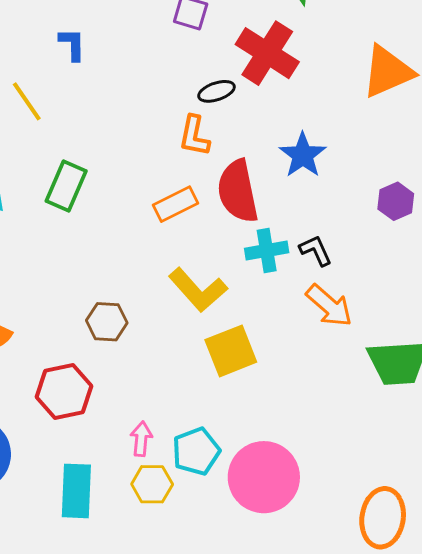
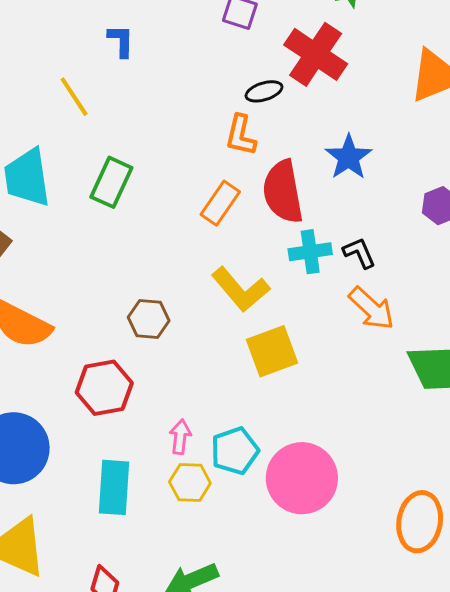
orange rectangle: (176, 204) -> (220, 203), turned -30

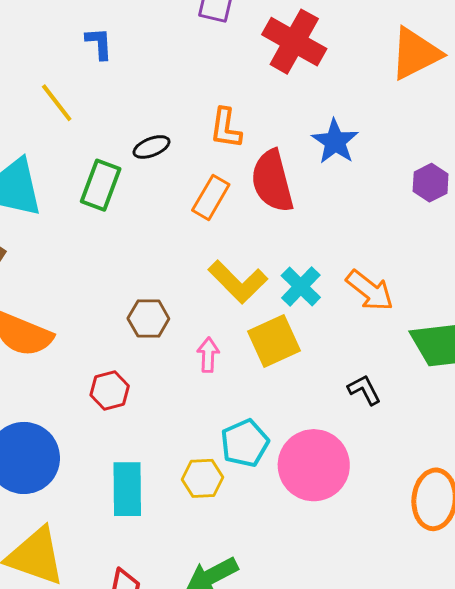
black ellipse: (264, 91) -> (151, 147), moved
cyan cross: (310, 252) -> (301, 287), moved, turned -33
black L-shape: (359, 253) -> (364, 390), moved
red hexagon: (104, 388) -> (110, 391), size x0.7
pink arrow: (180, 437) -> (208, 355), moved

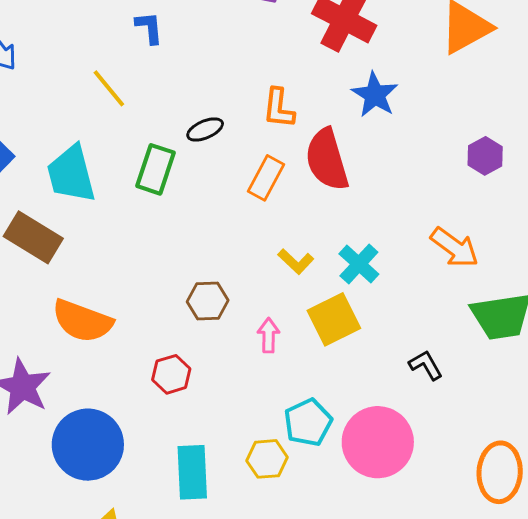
blue star: (335, 142) -> (375, 95), moved
yellow L-shape: (238, 282) -> (296, 261), size x0.6
orange arrow: (370, 290) -> (455, 248), moved

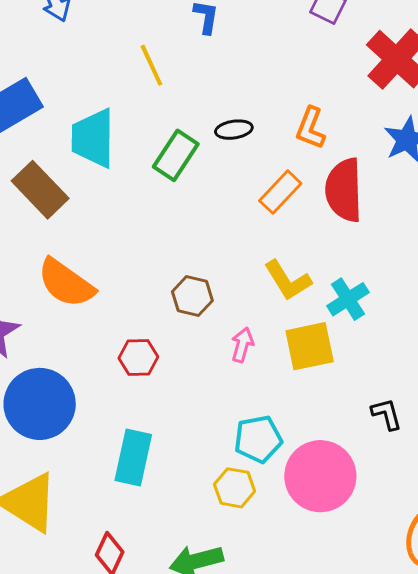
yellow L-shape: (296, 261) -> (288, 280), size x1.4
yellow hexagon: (267, 459) -> (235, 488), moved

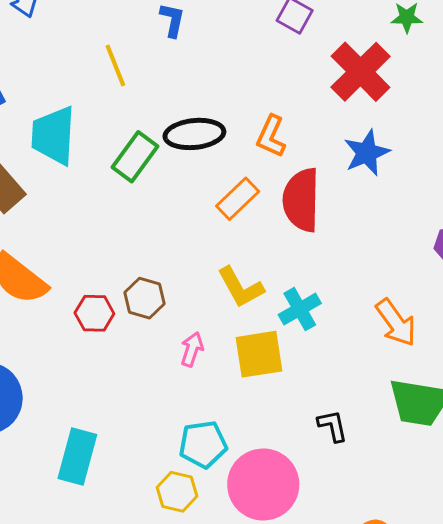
black ellipse: (234, 130) -> (194, 134), size x1.6
red hexagon: (138, 357) -> (94, 313), moved

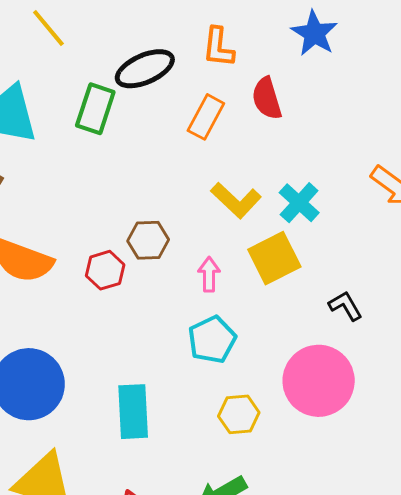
red semicircle: (301, 200) -> (267, 98), size x0.7
black L-shape: (333, 426) -> (345, 306), moved
cyan pentagon: (203, 444) -> (212, 340), moved

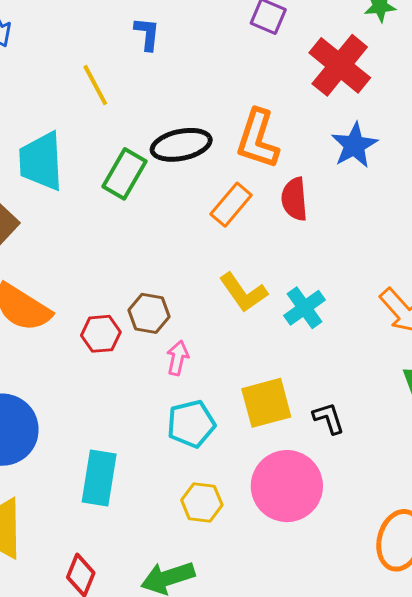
orange L-shape: (218, 47) -> (258, 139), size x1.4
yellow square: (274, 258) -> (266, 403), moved
pink arrow: (209, 274) -> (178, 358), moved

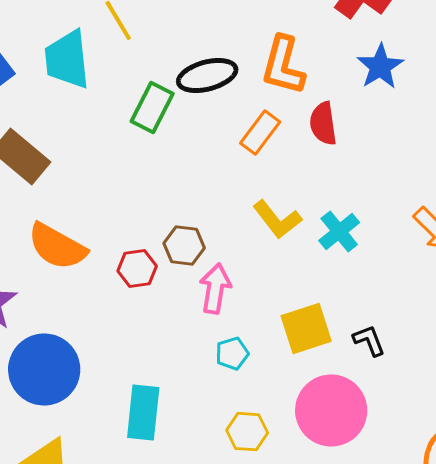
cyan trapezoid: (41, 161) -> (67, 60), moved
pink arrow: (178, 358) -> (215, 289), size x1.4
cyan pentagon: (191, 424) -> (232, 354), size x0.7

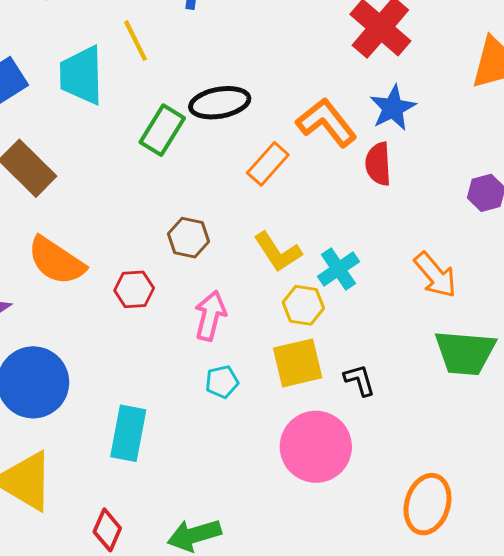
orange L-shape: (283, 66) -> (326, 123), moved, turned 122
red semicircle: (323, 124) -> (378, 164), moved
brown hexagon: (184, 246) -> (189, 238), moved
yellow hexagon: (247, 432) -> (303, 305), moved

